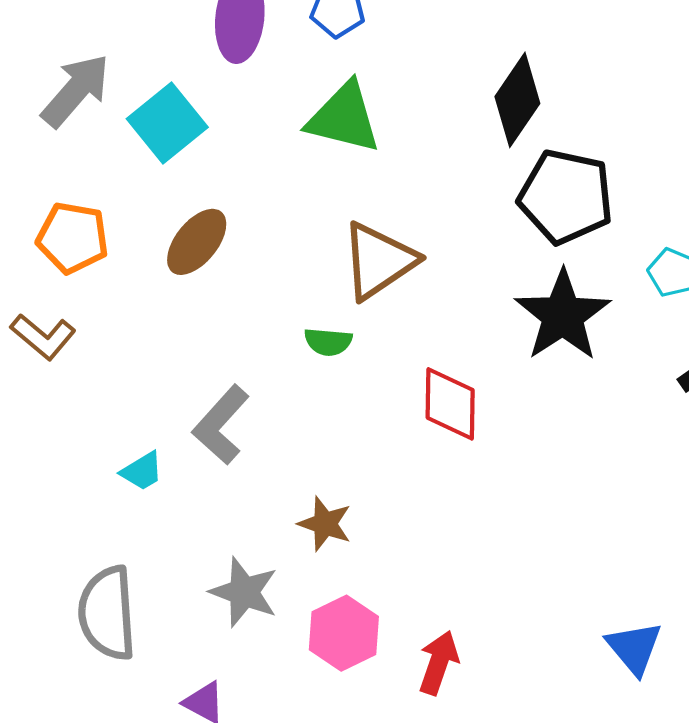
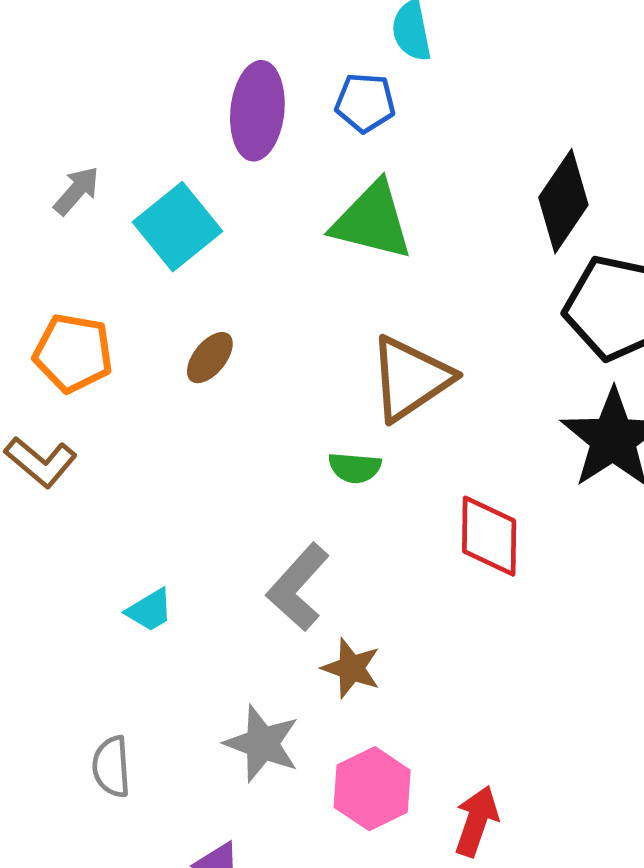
gray arrow: (76, 90) -> (77, 191), size x0.6
brown ellipse: (197, 242) -> (210, 358), size x0.7
gray L-shape: (221, 425) -> (298, 587), moved
gray semicircle: (107, 613) -> (111, 767), size x0.6

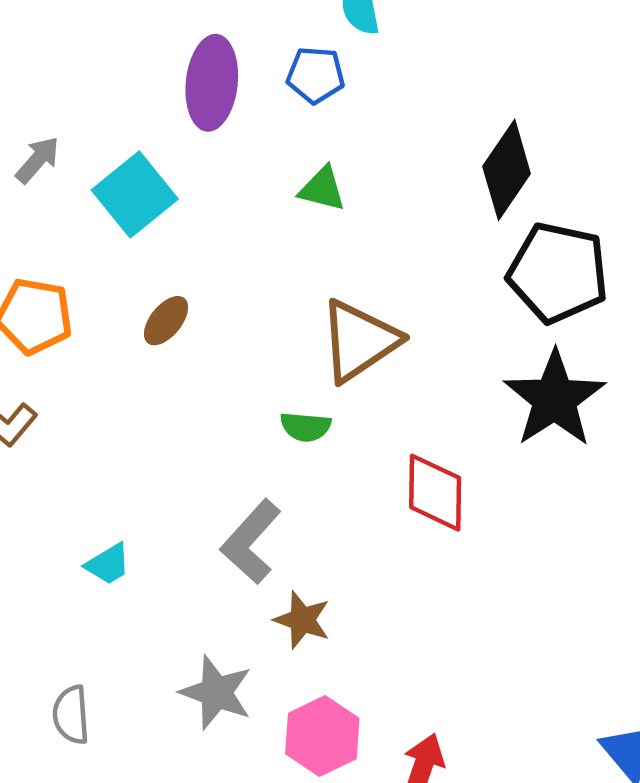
green triangle: (372, 221) -> (322, 189), size x0.6

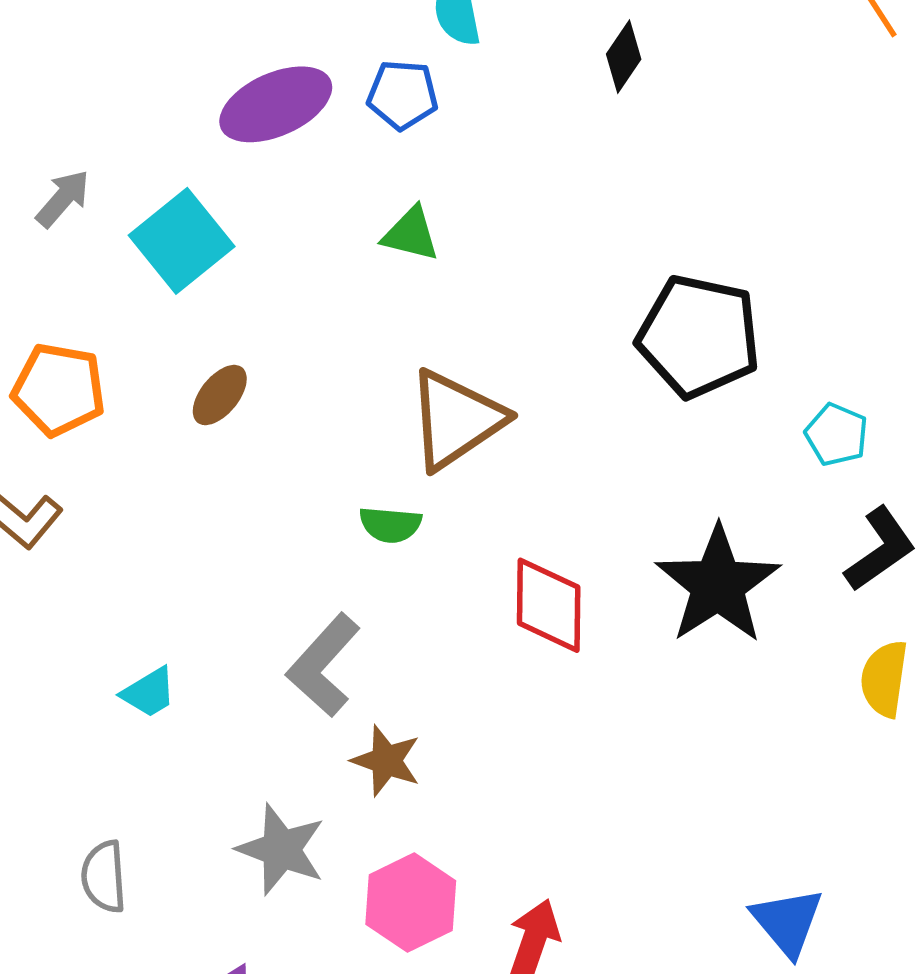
purple ellipse: (212, 83) -> (276, 104), turned 60
black diamond: (507, 170) -> (624, 57), moved, size x0.6
black star: (555, 399) -> (718, 585), moved

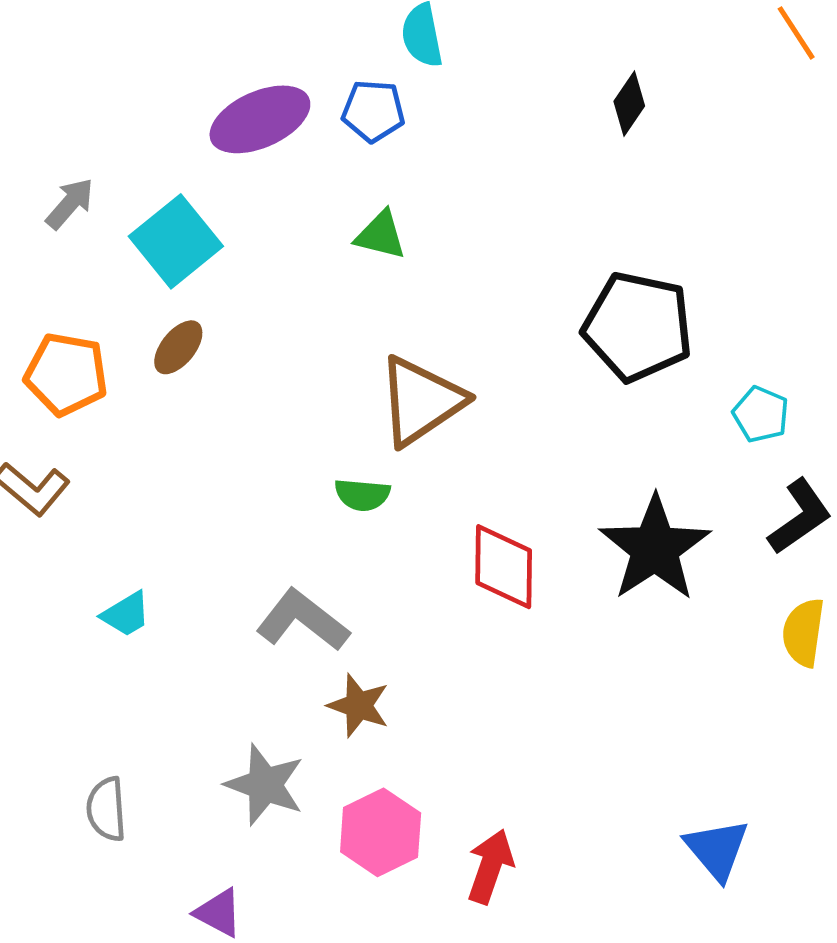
black diamond: (624, 57) -> (629, 104), moved
brown ellipse: (220, 395) -> (178, 347), moved
gray L-shape: (323, 665) -> (303, 620), turned 86
cyan trapezoid: (149, 692) -> (126, 614), moved

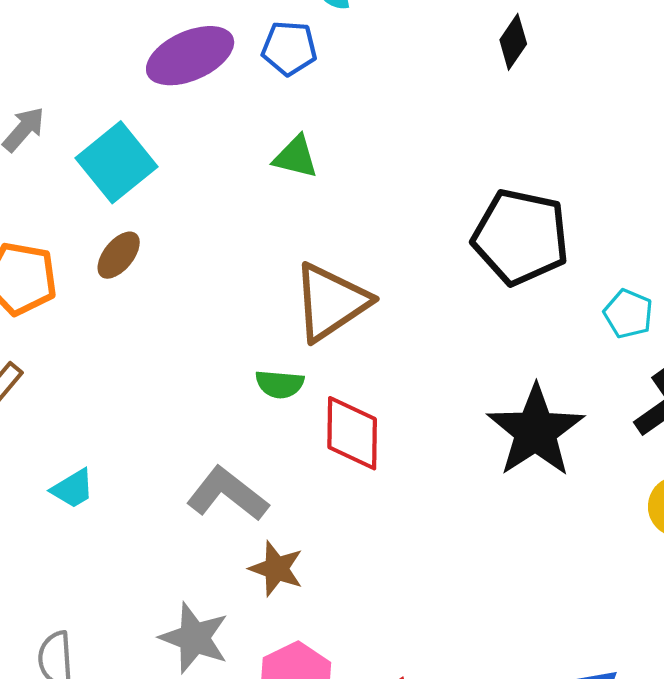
red diamond: (504, 567) -> (352, 433), moved

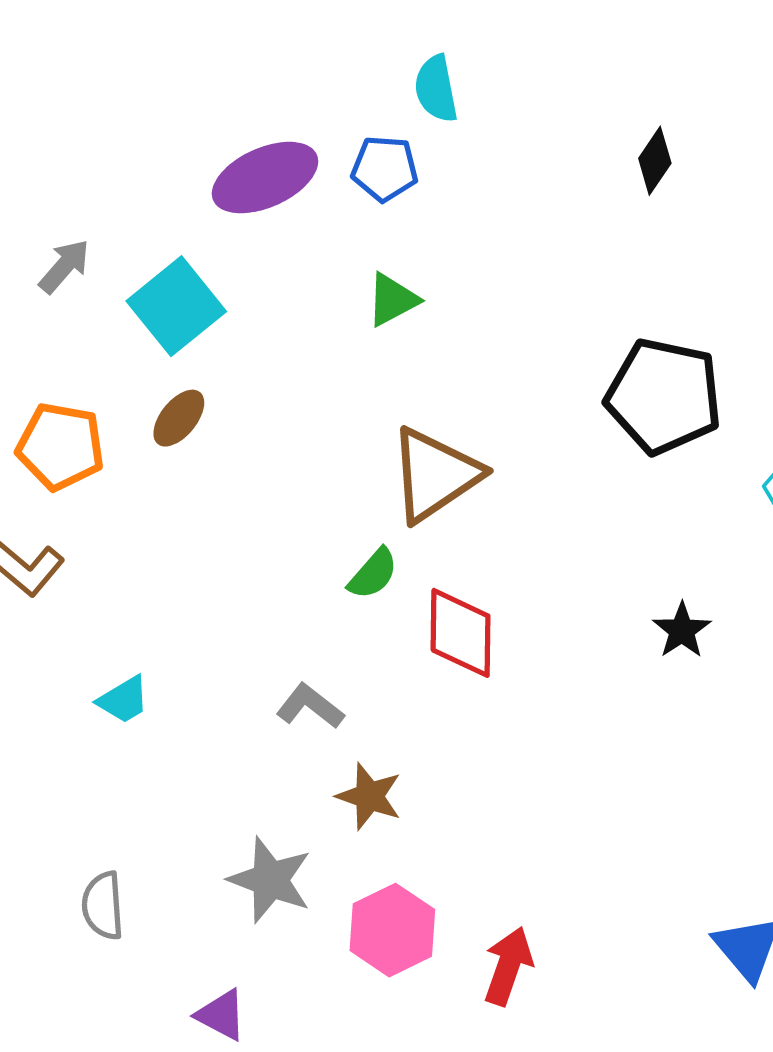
green triangle: (296, 157) -> (392, 300), turned -42
green semicircle: (280, 384) -> (373, 574), turned -54
black star: (536, 431) -> (682, 630), size x0.5
gray L-shape: (227, 494) -> (310, 706), size x0.7

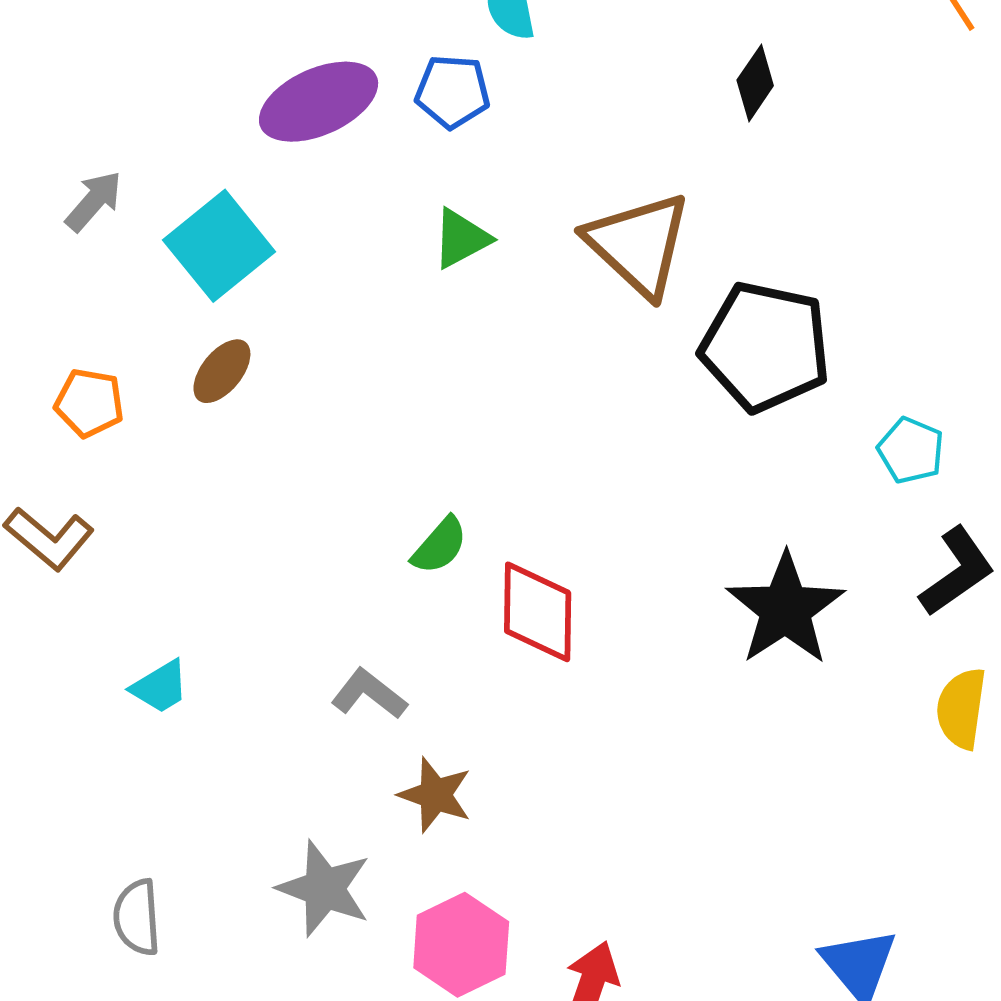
orange pentagon: (60, 446) -> (89, 403), size x0.7
brown triangle: (435, 475) -> (638, 244), moved, turned -43
black star: (682, 630) -> (785, 609), size x1.8

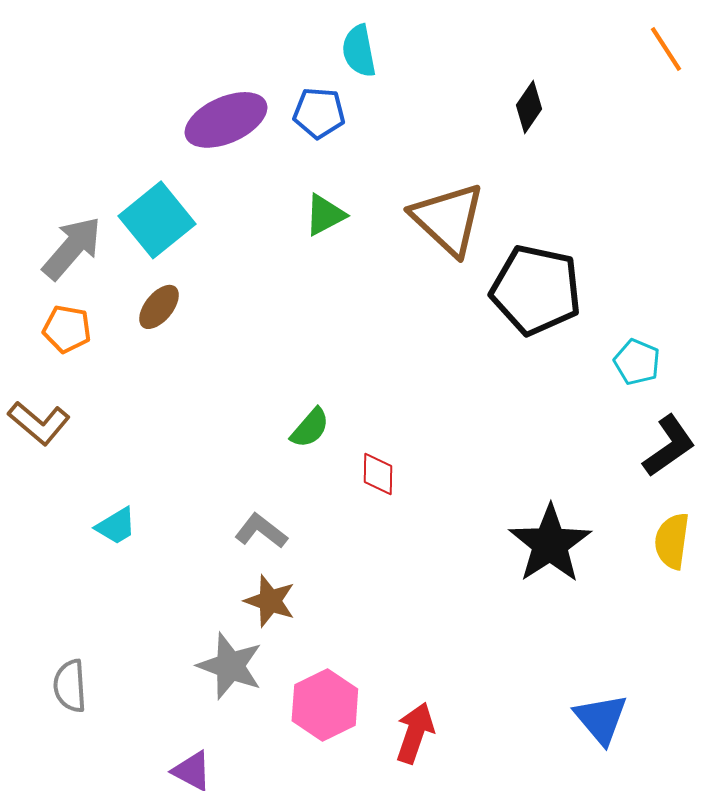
gray arrow: (94, 201) -> (72, 248), moved, size x1.5
black star: (785, 609) -> (550, 544), moved
red diamond: (538, 612) -> (378, 474), size x0.6
brown star: (435, 795) -> (270, 601), moved
gray semicircle: (137, 917) -> (70, 686), moved

